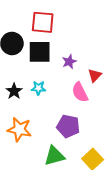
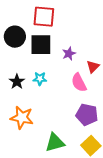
purple pentagon: (68, 126) -> (87, 115), moved

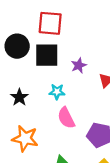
cyan star: (40, 79) -> (57, 92), moved
pink semicircle: (79, 83) -> (66, 118), moved

